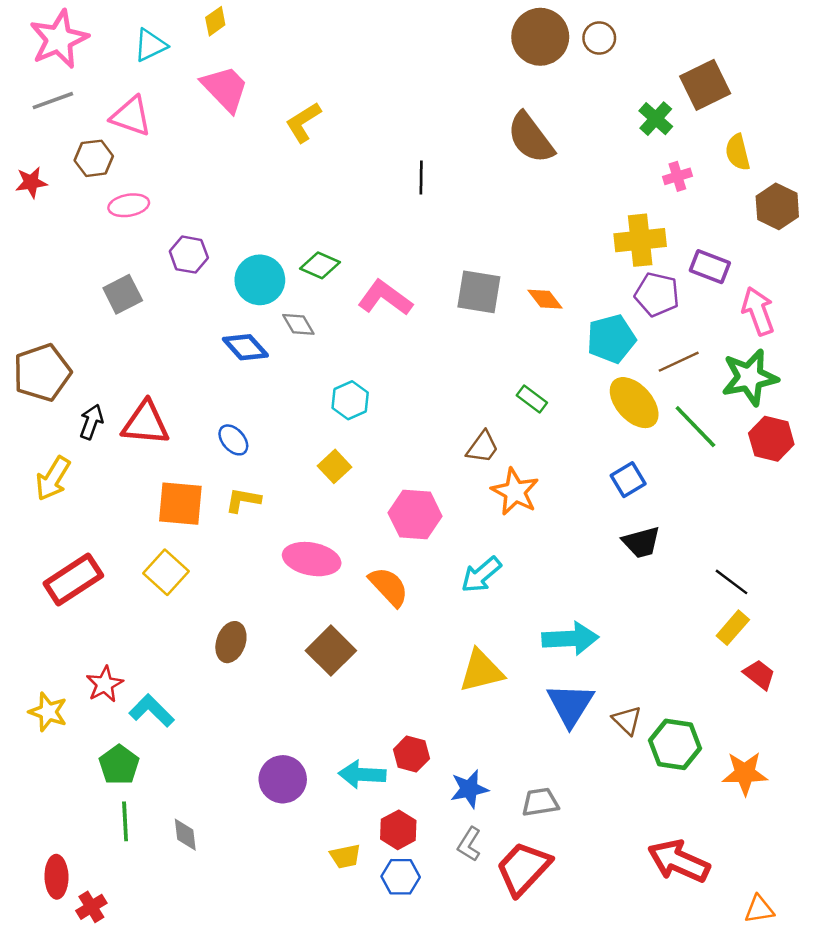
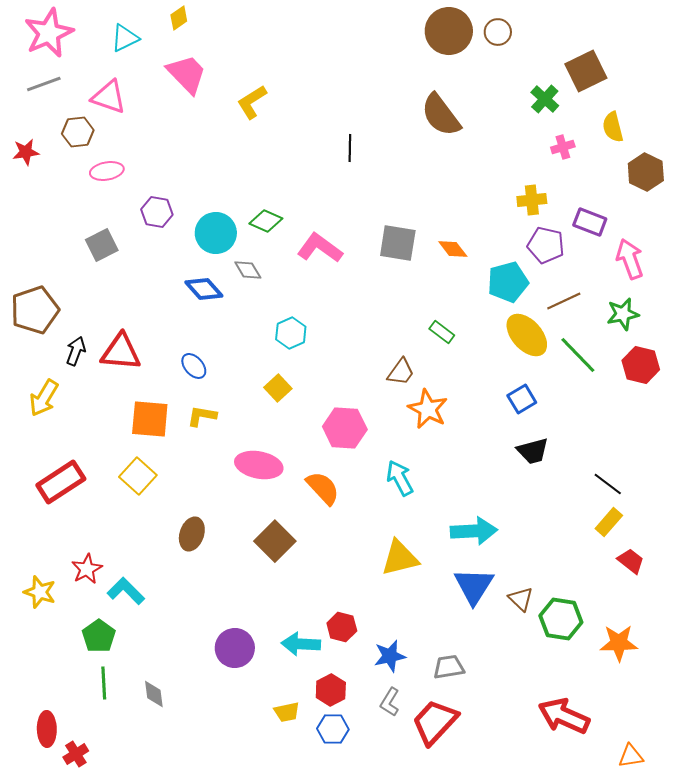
yellow cross: (640, 240) -> (532, 200), size x0.7
green star: (750, 377) -> (623, 314), size x0.7
cyan arrow: (481, 575) -> (400, 478), turned 102

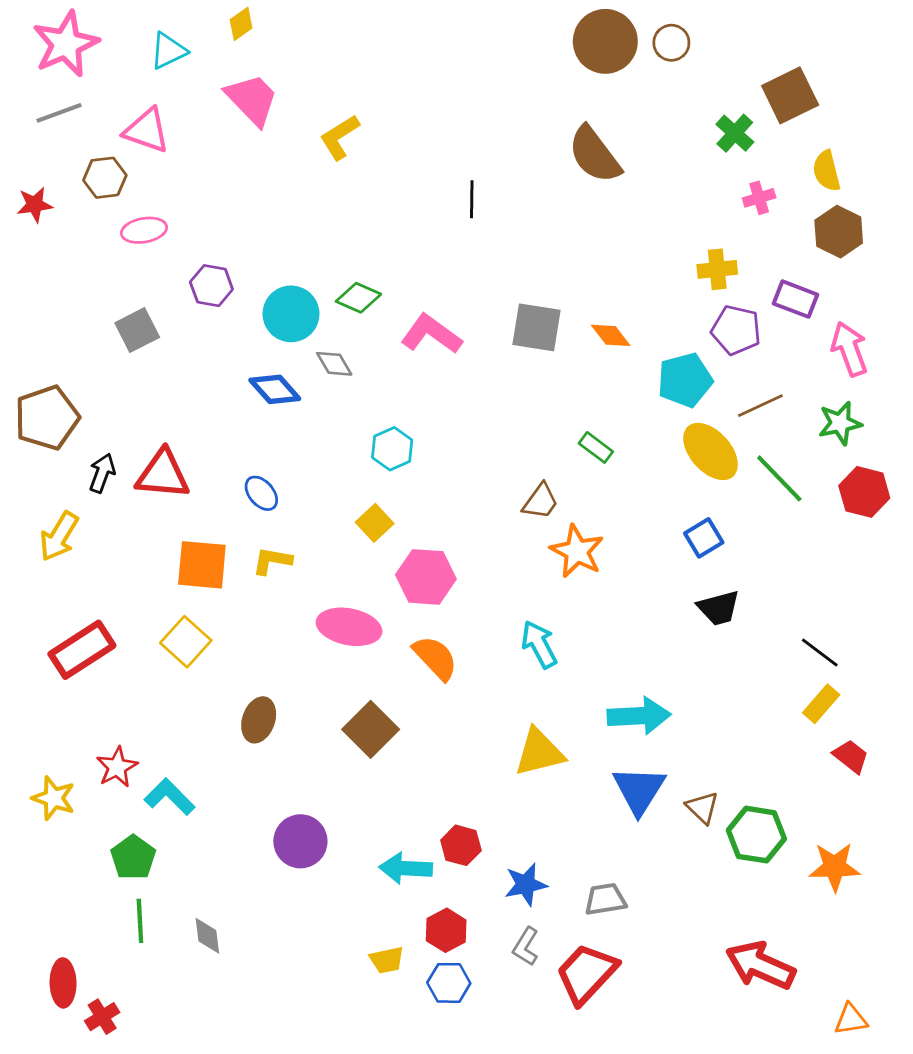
brown hexagon: (646, 172) -> (839, 232), moved
pink hexagon: (345, 428) -> (426, 577), moved
purple circle: (235, 648) -> (300, 841), moved

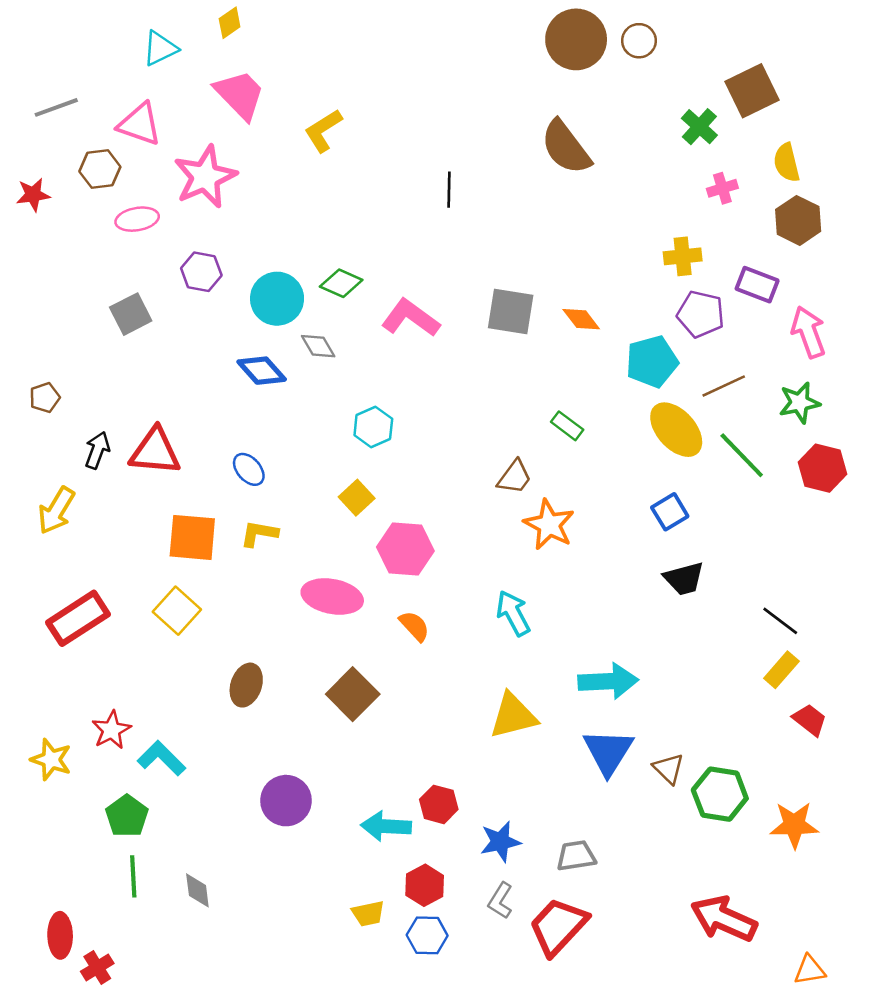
pink star: (66, 44) -> (205, 177), moved
brown pentagon: (47, 418) -> (45, 398), size x0.5
orange semicircle: (435, 658) -> (414, 626), size x0.7

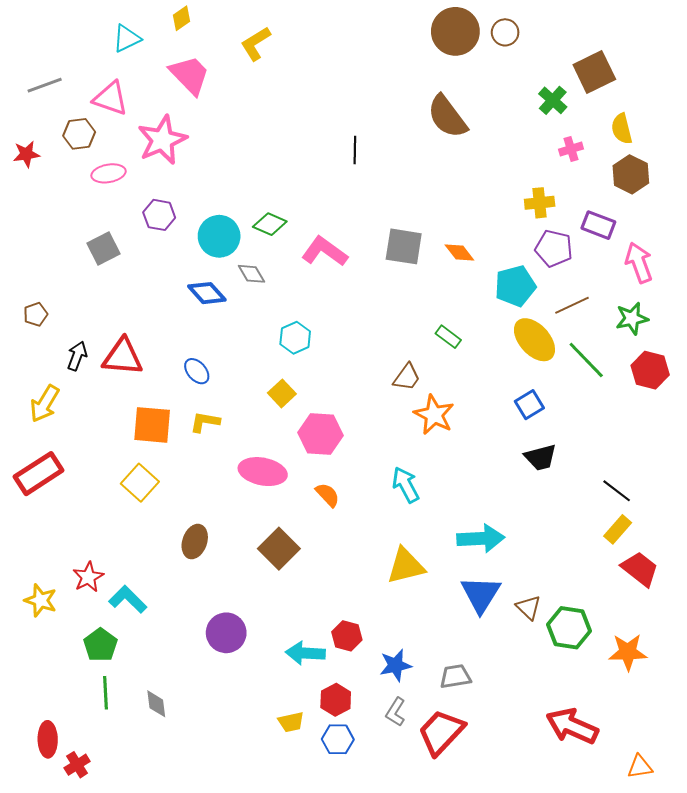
yellow L-shape: (323, 131) -> (256, 44), moved
red rectangle: (78, 618) -> (39, 474), moved
red trapezoid: (810, 720) -> (640, 569), size x1.4

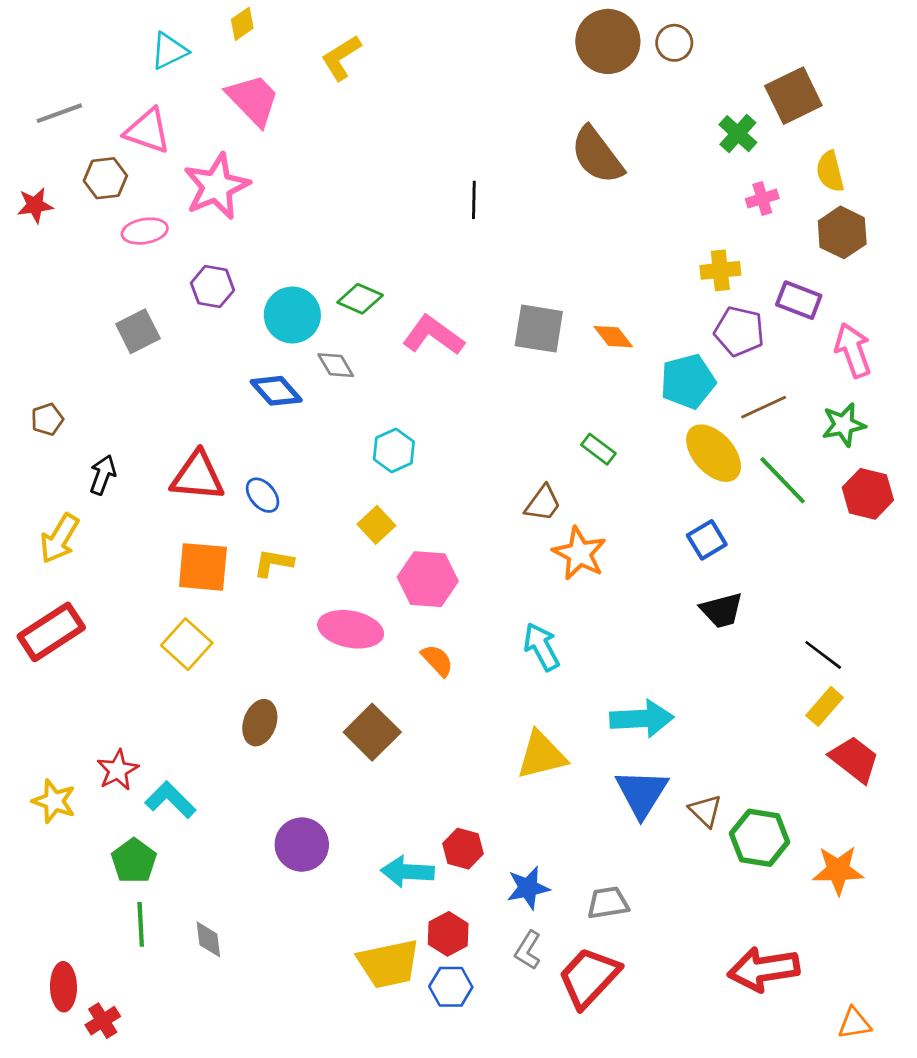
red triangle: (123, 357) -> (198, 476), moved
yellow trapezoid: (291, 722) -> (388, 964), size x1.8
red arrow: (572, 726) -> (764, 969), turned -33

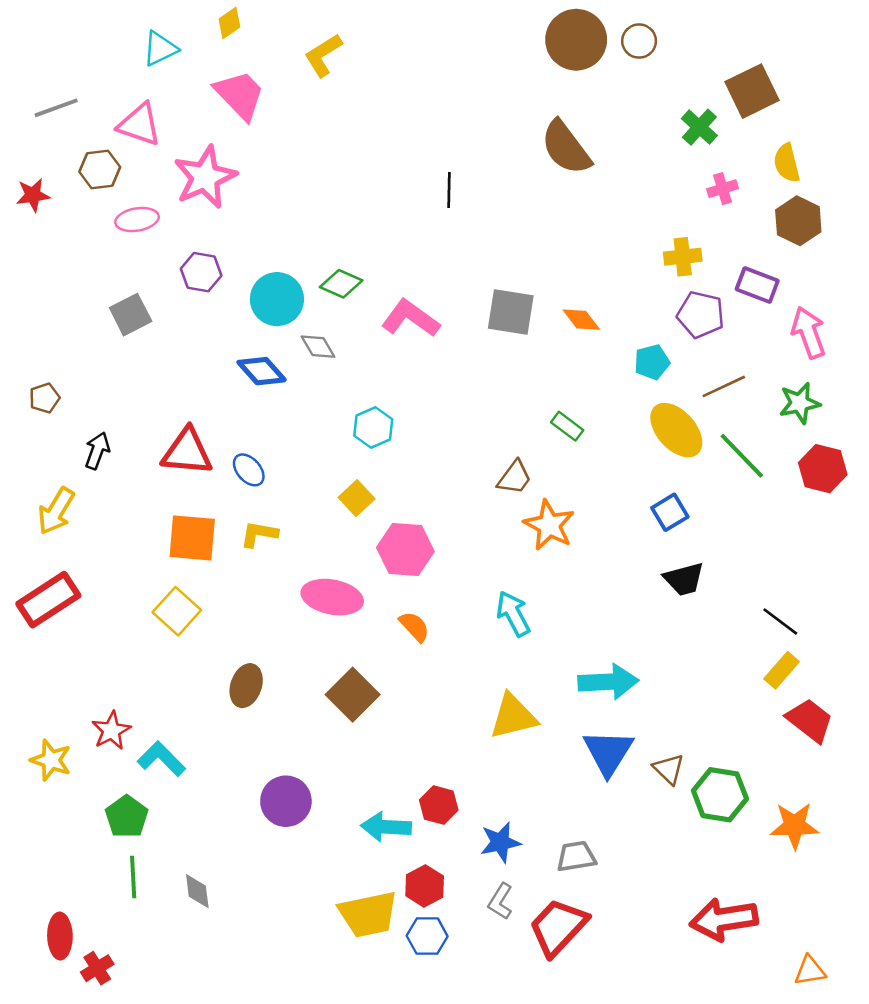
cyan pentagon: (688, 381) -> (652, 362), size x0.7

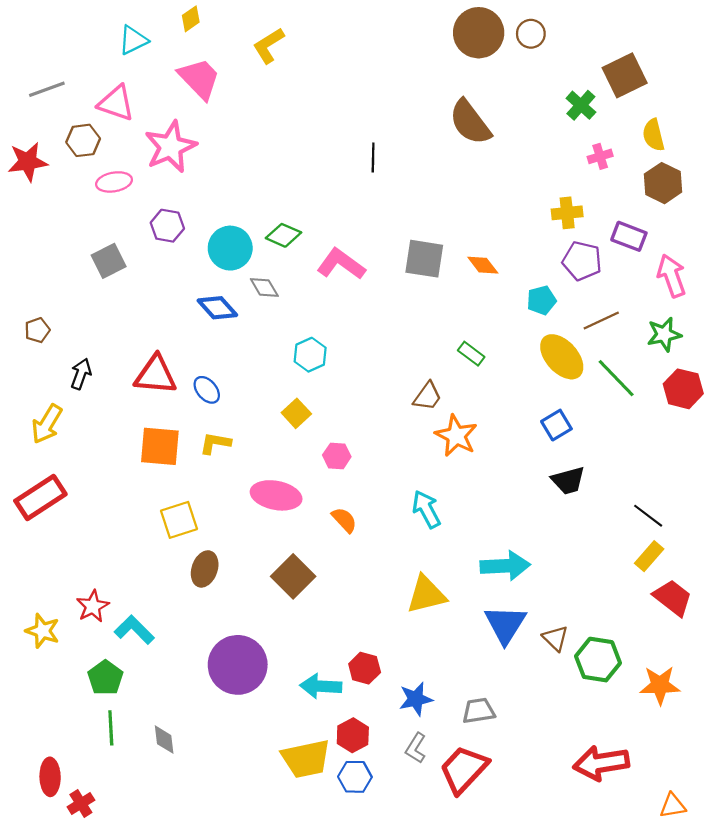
red star: (33, 195) -> (28, 162), size x1.4
pink hexagon: (405, 550) -> (337, 456), size x0.6
yellow square: (177, 611) -> (179, 520), moved, turned 30
purple circle: (286, 801) -> (238, 665), size x1.4

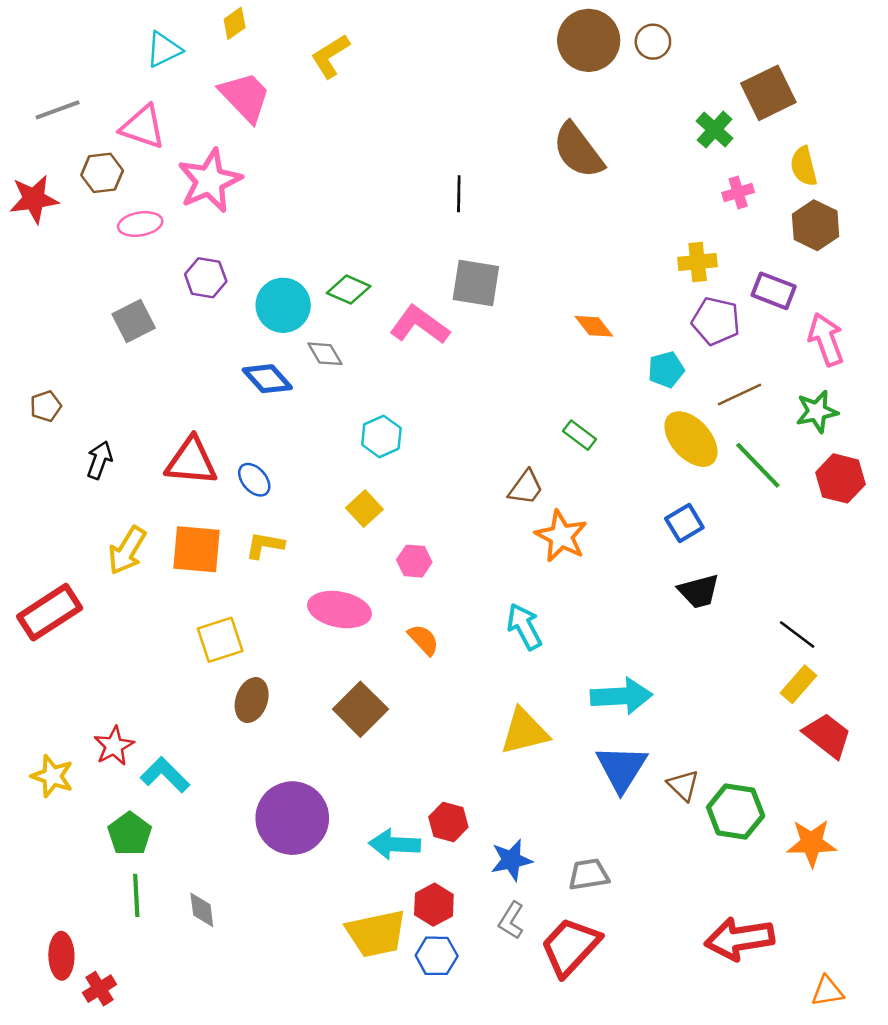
gray square: (424, 259) -> (476, 283), moved
yellow arrow: (47, 424) -> (127, 551), moved

